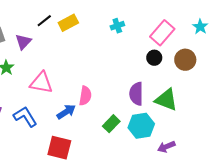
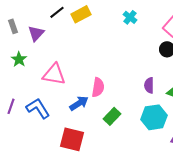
cyan cross: (117, 26) -> (130, 17), turned -32
purple semicircle: (136, 94) -> (149, 85), size x0.7
green rectangle: (111, 124) -> (112, 116), moved

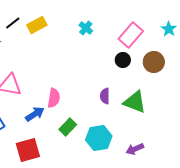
cyan hexagon: (154, 117) -> (99, 138), moved
red square: (72, 139) -> (28, 150), turned -30

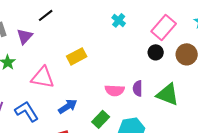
yellow rectangle: (37, 25) -> (77, 56), moved
pink semicircle: (54, 98) -> (115, 90), moved, turned 84

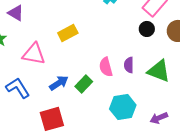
purple triangle: (25, 36) -> (16, 13), turned -42
pink semicircle: (115, 90) -> (106, 67), turned 72
green rectangle: (101, 119) -> (84, 84), moved

